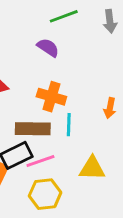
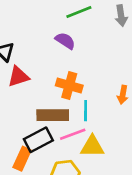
pink line: (40, 161) -> (73, 134), moved
yellow triangle: (92, 168) -> (92, 146), moved

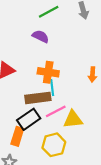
cyan line: (86, 111) -> (52, 87), moved

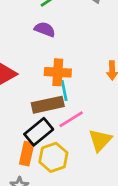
yellow triangle: (73, 119) -> (100, 140), moved, turned -36
yellow hexagon: (54, 145) -> (53, 157), moved

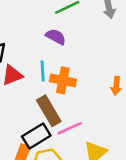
cyan line: (64, 91) -> (43, 71), moved
brown rectangle: (48, 105) -> (49, 111), turned 64

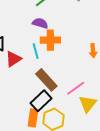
orange cross: (63, 80) -> (50, 40), moved
pink line: (70, 128) -> (76, 88), moved

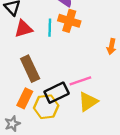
brown rectangle: (46, 80) -> (30, 69), moved
black rectangle: (41, 101) -> (57, 93), moved

